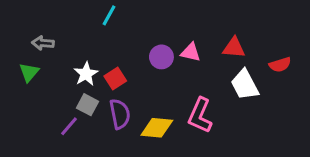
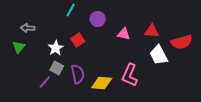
purple circle: (161, 57) -> (98, 19), moved
red semicircle: (280, 65) -> (182, 42), size x1.5
red square: (115, 78) -> (78, 40), moved

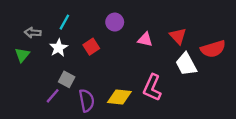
cyan line: (71, 10) -> (64, 22), moved
red triangle: (152, 31) -> (178, 36), turned 42
white star: (56, 48) -> (58, 48), moved
purple semicircle: (78, 74) -> (87, 100), moved

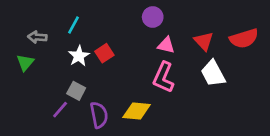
purple circle: (115, 22) -> (153, 17), moved
white star: (58, 48) -> (79, 56), moved
red semicircle: (213, 49) -> (244, 38), moved
pink L-shape: (152, 88) -> (163, 77), moved

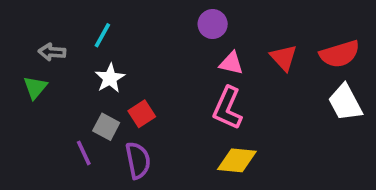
red square: (104, 53) -> (142, 114), moved
white trapezoid: (213, 73) -> (345, 102), moved
purple line: (60, 110) -> (84, 153), turned -66
yellow diamond: (137, 111) -> (237, 160), moved

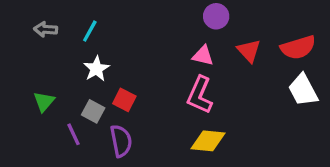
purple circle: (213, 24) -> (216, 16), moved
gray arrow: (52, 52) -> (46, 29), moved
green triangle: (35, 88) -> (44, 102), moved
red square: (142, 114) -> (124, 100), turned -30

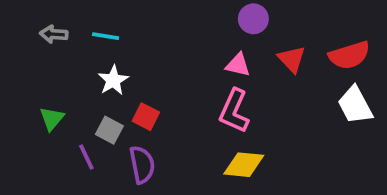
cyan line: (90, 31) -> (106, 36), turned 70

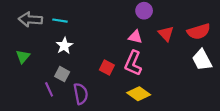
gray arrow: (54, 34) -> (30, 19), size x1.5
red square: (146, 117) -> (107, 68), moved
green triangle: (52, 119) -> (23, 57), moved
yellow diamond: (244, 165) -> (139, 94), turned 30

